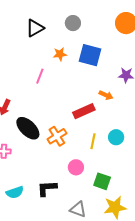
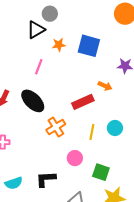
gray circle: (73, 23) -> (50, 14), moved
black triangle: (35, 28) -> (36, 30), moved
black ellipse: (28, 128) -> (33, 101), moved

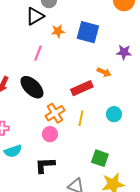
yellow line: (92, 132) -> (81, 118), moved
pink circle: (75, 158) -> (50, 134), moved
cyan semicircle: (14, 183) -> (13, 151), moved

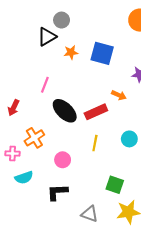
pink line: (38, 53) -> (45, 85), moved
black ellipse: (32, 87) -> (65, 111), moved
orange cross: (55, 113) -> (34, 138), moved

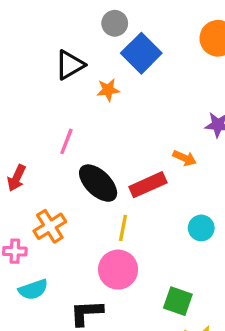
gray circle: (62, 20) -> (115, 23), moved
blue square: (102, 53) -> (141, 53), moved, turned 30
yellow line: (95, 143) -> (123, 228), moved
pink circle: (63, 160) -> (118, 270), moved, size x1.5

